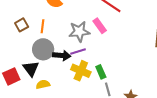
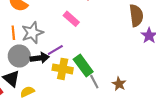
gray star: (79, 32) -> (32, 33), moved
green rectangle: (101, 72) -> (83, 65), size x1.5

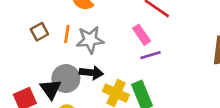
purple line: (55, 50) -> (150, 55), moved
gray circle: (19, 56) -> (66, 79), moved

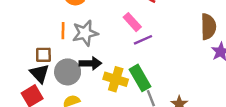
brown square: (39, 32) -> (43, 55), moved, turned 35
black triangle: (51, 89) -> (40, 73), moved

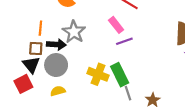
orange line: (63, 31) -> (40, 28), moved
gray star: (85, 33) -> (74, 32), turned -30
black arrow: (90, 63) -> (56, 45), moved

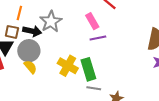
yellow semicircle: (58, 91) -> (30, 67), moved, turned 56
gray line: (128, 93) -> (94, 88), turned -72

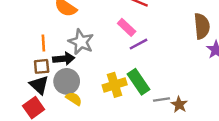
yellow cross: (68, 66) -> (115, 85), turned -30
gray line: (94, 88) -> (161, 100), moved

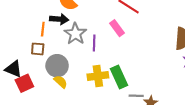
purple line: (138, 44) -> (94, 43), moved, turned -70
black arrow: (64, 59) -> (59, 19), moved
black triangle: (39, 85) -> (13, 69), moved, turned -30

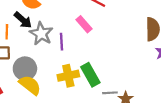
black arrow: (59, 19) -> (23, 20), turned 42
yellow semicircle: (61, 82) -> (30, 85), size x1.5

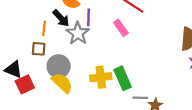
purple line: (61, 42) -> (88, 17), moved

